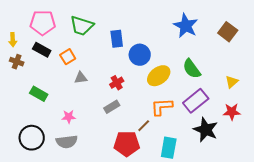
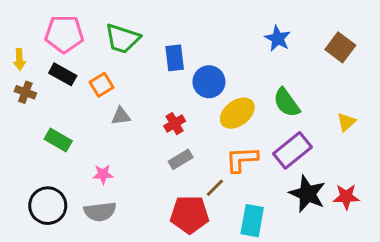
blue star: (186, 26) -> (278, 38), size x0.7
gray rectangle: (112, 107) -> (181, 159), moved
red star: (232, 112) -> (346, 197), moved

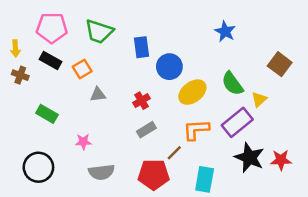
brown square: (340, 47) -> (280, 64), moved
yellow triangle: (346, 122) -> (259, 99), moved
gray semicircle: (100, 212) -> (101, 172), moved

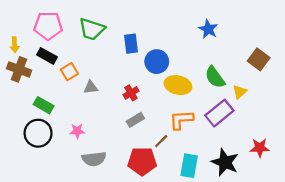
orange square: (82, 69) -> (69, 72), moved
brown cross: (20, 75) -> (19, 69), size x1.5
yellow ellipse: (192, 92) -> (178, 85), turned 50
black star: (249, 158) -> (225, 162), moved
black circle: (38, 167) -> (38, 133), moved

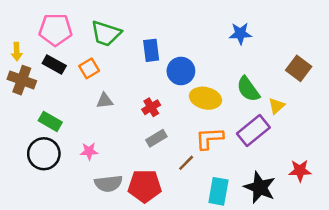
blue star: (208, 29) -> (240, 33), turned -30
orange square: (69, 72) -> (89, 68), moved
red pentagon: (142, 161) -> (145, 186), moved

